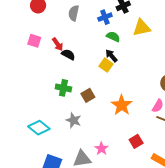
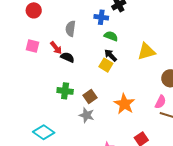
gray semicircle: (74, 13) -> (71, 29), moved
blue cross: (105, 17) -> (101, 17), turned 32
yellow triangle: (142, 28) -> (146, 51), moved
gray star: (74, 120) -> (87, 115), moved

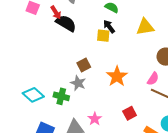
black semicircle: (67, 57) -> (66, 23), size x1.5
yellow square: (106, 65) -> (103, 36), turned -32
green cross: (65, 91) -> (61, 96), moved

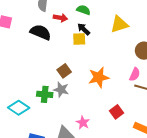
red arrow: (56, 12) -> (60, 18), moved, turned -40
orange star: (117, 76) -> (99, 77), turned 30
green cross: (61, 96) -> (45, 94), moved

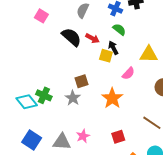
red arrow: (60, 18) -> (92, 38), moved
pink semicircle: (135, 74) -> (128, 73), moved
orange star: (99, 77) -> (112, 98), turned 30
green cross: (45, 94) -> (44, 95), moved

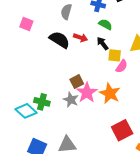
yellow square: (106, 56) -> (115, 55), moved
pink star: (83, 136) -> (87, 93), moved, size x1.5
red square: (118, 137) -> (122, 130), size x1.5

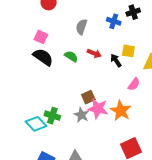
green semicircle: (105, 24) -> (71, 56), moved
black semicircle: (59, 40) -> (43, 57), moved
yellow square: (115, 55) -> (128, 51), moved
pink star: (87, 93) -> (98, 109), turned -30

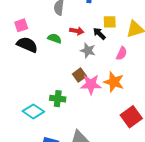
pink square: (41, 37) -> (21, 25), turned -32
gray star: (81, 115) -> (88, 51), moved
green cross: (52, 116) -> (58, 99), moved

